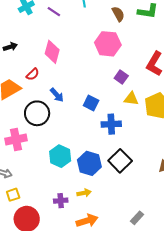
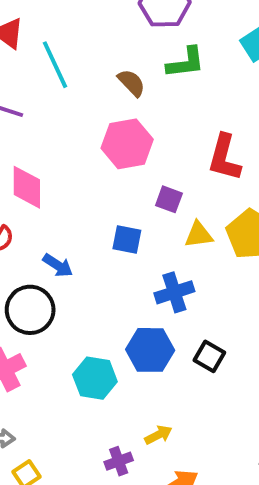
blue square: (91, 103) -> (127, 240), moved
black square: (120, 161) -> (209, 356), size x0.7
blue hexagon: (89, 163) -> (150, 350), moved

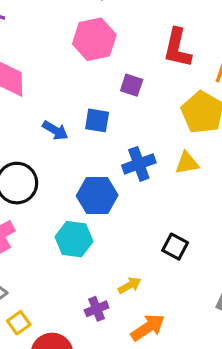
yellow triangle: (199, 235) -> (187, 163), moved
blue arrow: (58, 265) -> (55, 130), moved
blue hexagon: (150, 350) -> (97, 195), moved
black square: (209, 356) -> (175, 247), moved

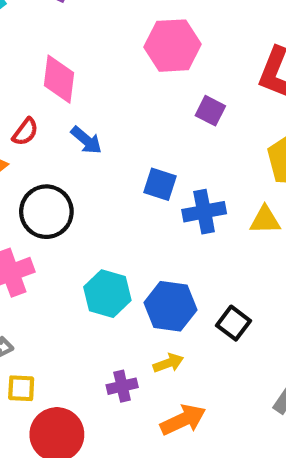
blue square: (97, 120) -> (160, 184), moved
blue arrow: (55, 130) -> (86, 140), moved
blue hexagon: (97, 195) -> (170, 306), moved
yellow square: (19, 323) -> (21, 388), turned 30

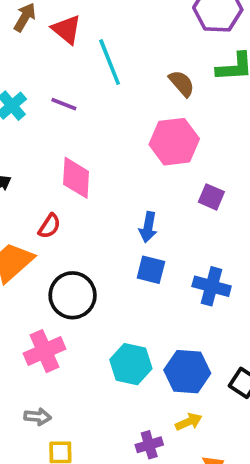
blue arrow: (86, 140) -> (148, 227), moved, turned 64
blue square: (160, 184) -> (151, 270), moved
blue cross: (204, 212) -> (212, 286), turned 30

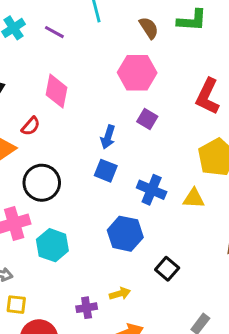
purple square: (211, 197) -> (147, 119), moved
cyan hexagon: (131, 364) -> (52, 245), moved
blue hexagon: (187, 372) -> (125, 234), moved

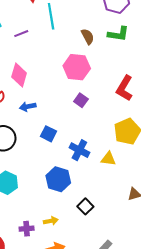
purple line: (54, 32) -> (21, 34), turned -56
blue arrow: (108, 137) -> (28, 107), moved, turned 56

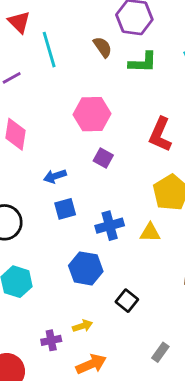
brown semicircle: (88, 36) -> (103, 47), moved
blue arrow: (28, 107) -> (55, 176), moved
blue square: (49, 134) -> (65, 209), turned -35
blue cross: (79, 150) -> (110, 226), turned -36

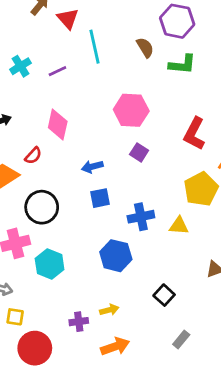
black square: (127, 301) -> (164, 295), moved

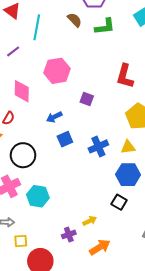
cyan line: (95, 47) -> (37, 27), turned 35
pink hexagon: (131, 110) -> (57, 71), moved
blue hexagon: (116, 256) -> (128, 175), moved
black square: (164, 295) -> (119, 202), moved

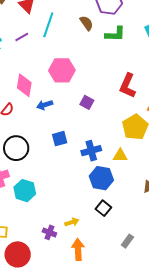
purple line: (13, 51) -> (22, 37), moved
blue arrow: (54, 117) -> (45, 105), moved
blue hexagon: (128, 175) -> (101, 178), moved
purple cross: (69, 234) -> (49, 232), turned 32
orange arrow: (100, 247) -> (78, 249), turned -70

